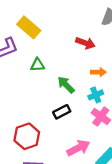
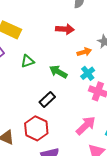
black rectangle: (62, 112) -> (47, 100), moved

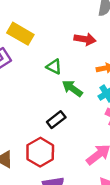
green triangle: (28, 61) -> (54, 67), moved, turned 40

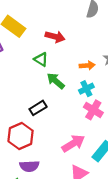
red arrow: (85, 39) -> (55, 37), moved

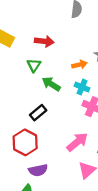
green triangle: (41, 59) -> (34, 65), turned 40
cyan cross: (86, 89) -> (82, 87), turned -32

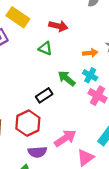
green triangle: (34, 65) -> (45, 48), turned -48
green arrow: (51, 84) -> (67, 78), moved
pink arrow: (77, 142) -> (65, 138), moved

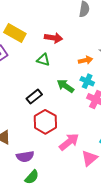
black rectangle: (44, 95) -> (34, 97), moved
red hexagon: (28, 123) -> (45, 122), moved
purple semicircle: (37, 152) -> (25, 157), moved

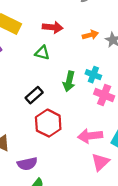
orange arrow: (85, 60) -> (90, 35), moved
green arrow: (65, 86) -> (69, 81), turned -108
pink arrow: (69, 142) -> (90, 136), moved, turned -145

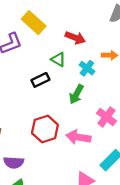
cyan cross: (93, 75) -> (87, 68), moved
black rectangle: (34, 95) -> (40, 80), moved
pink arrow: (90, 136) -> (78, 137), moved

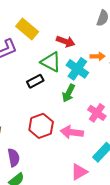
green triangle: (58, 59) -> (51, 62), size x1.5
cyan cross: (87, 68) -> (77, 69), size x1.5
purple semicircle: (14, 162) -> (14, 158), turned -102

